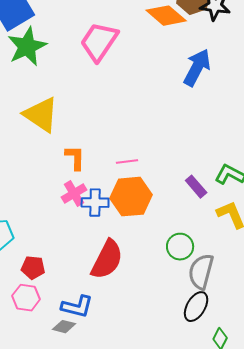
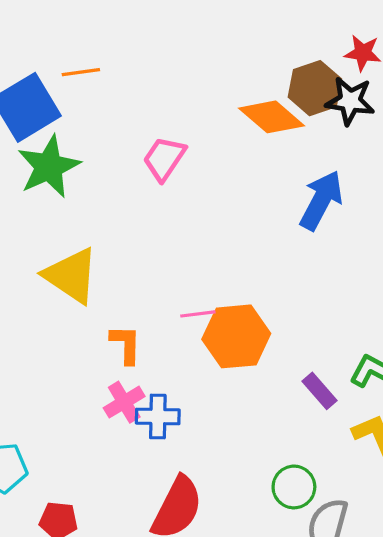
pink trapezoid: (99, 42) -> (164, 159), size x0.7
pink line: (127, 162) -> (198, 314), moved
orange hexagon: (131, 197) -> (236, 336), moved

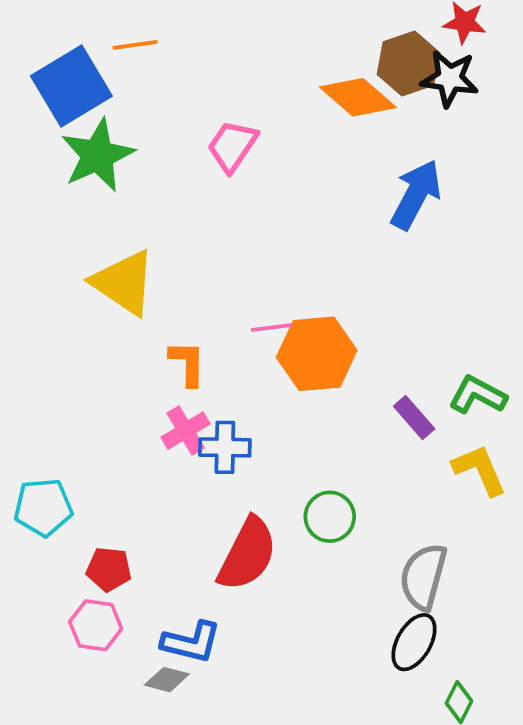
green circle: (294, 487) -> (330, 517), moved

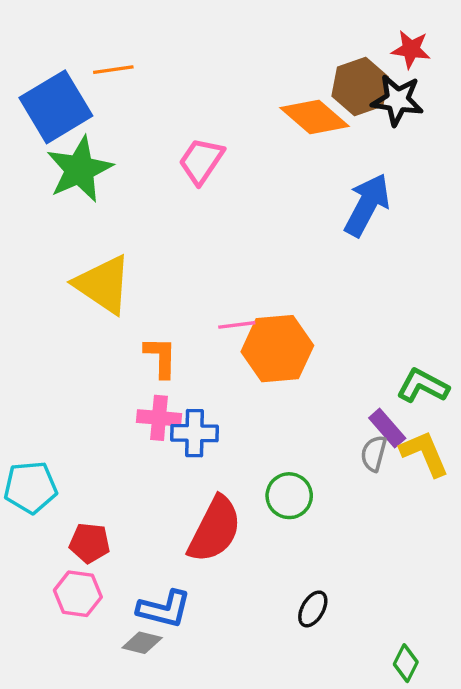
purple rectangle: (414, 417) -> (387, 428), moved
pink cross: (186, 431) -> (159, 418), turned 36
gray semicircle: (423, 577) -> (374, 453), moved, size x0.6
black ellipse: (414, 642) -> (313, 609), moved, size x0.7

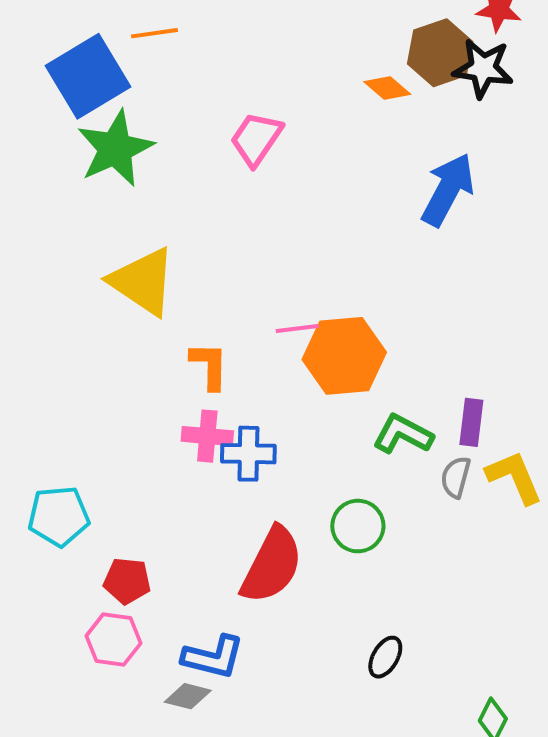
orange diamond: (315, 117) -> (387, 88), size x0.6
green L-shape: (423, 386) -> (403, 434), moved
purple rectangle: (387, 428) -> (471, 422), moved, turned 48

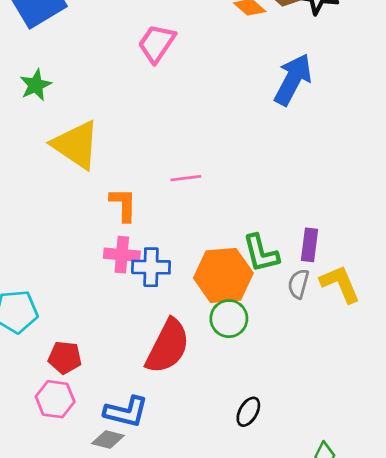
green star: (115, 149) -> (36, 85), moved, size x0.6
orange hexagon: (344, 356) -> (223, 275), moved
green L-shape: (403, 434) -> (261, 253), turned -132

